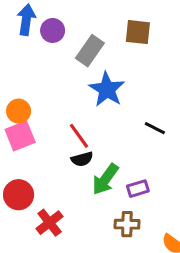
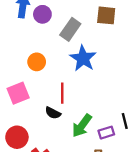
orange circle: (19, 111) -> (37, 62), moved
black line: (155, 128) -> (125, 121), moved, turned 49
red line: (79, 136) -> (62, 93), turned 36
black semicircle: (82, 159) -> (53, 113), moved, turned 42

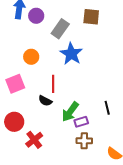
purple rectangle: (106, 133) -> (81, 122), moved

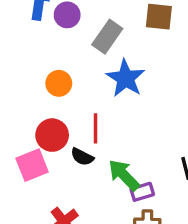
pink square: (15, 84) -> (32, 165), moved
green arrow: (70, 112) -> (124, 175), turned 100
red circle: (14, 122) -> (52, 135), moved

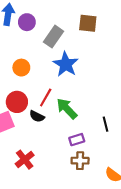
red line: (96, 128) -> (46, 97), turned 30
green arrow: (124, 175) -> (67, 109), moved

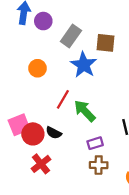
brown square: (88, 23) -> (105, 43), moved
red circle: (17, 102) -> (33, 134), moved
black semicircle: (37, 116) -> (54, 133), moved

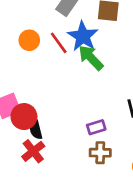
red line: (63, 99) -> (59, 43), moved, turned -66
green arrow: (85, 111) -> (91, 58), moved
black semicircle: (54, 133) -> (36, 130), moved, turned 49

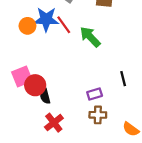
blue star: (83, 36) -> (46, 19), moved, turned -30
orange circle: (29, 40) -> (27, 26), moved
red cross: (33, 151) -> (54, 123), moved

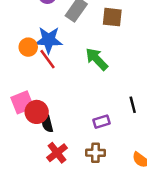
red line: (64, 25) -> (47, 59), moved
brown cross: (98, 115) -> (95, 153), moved

